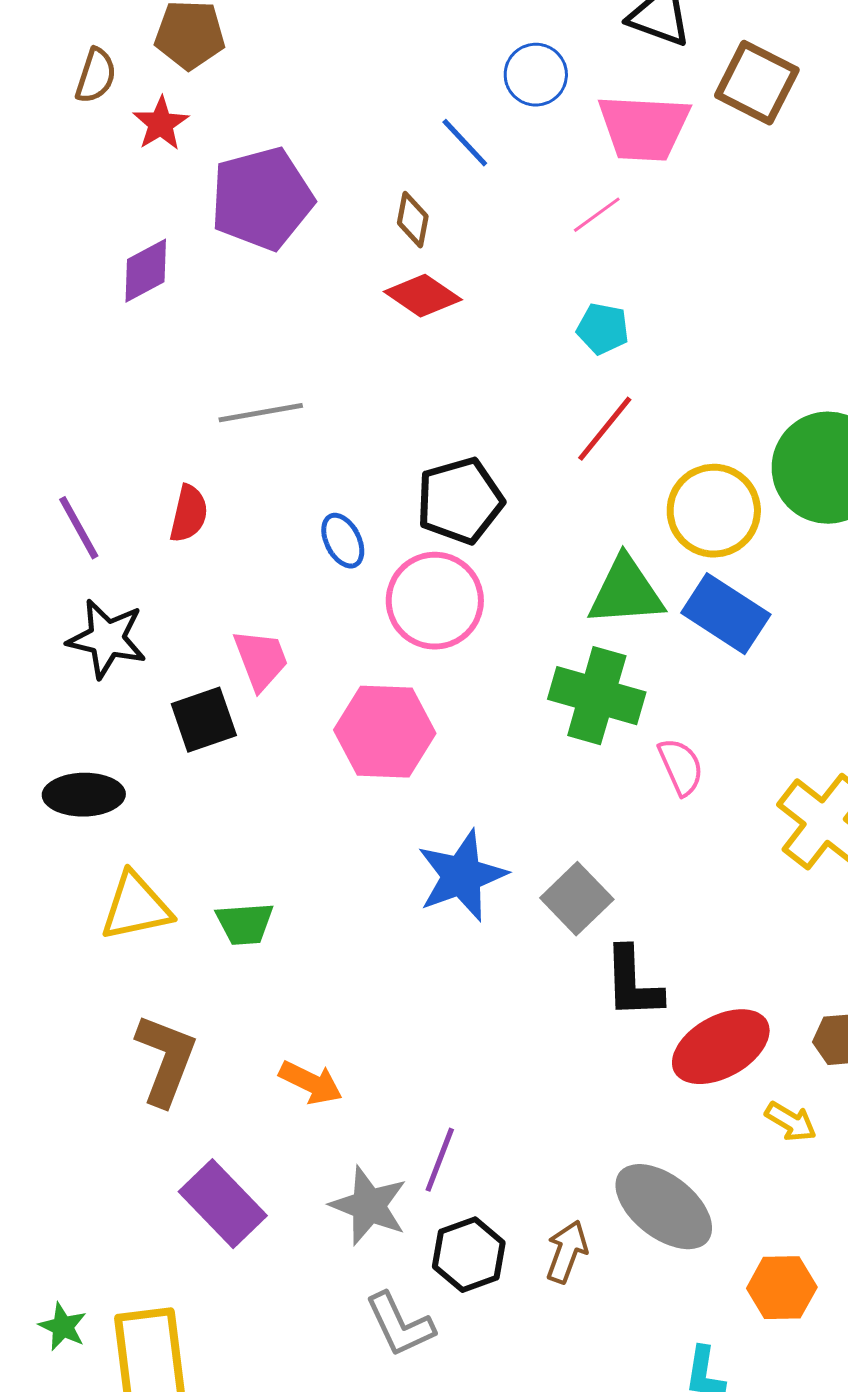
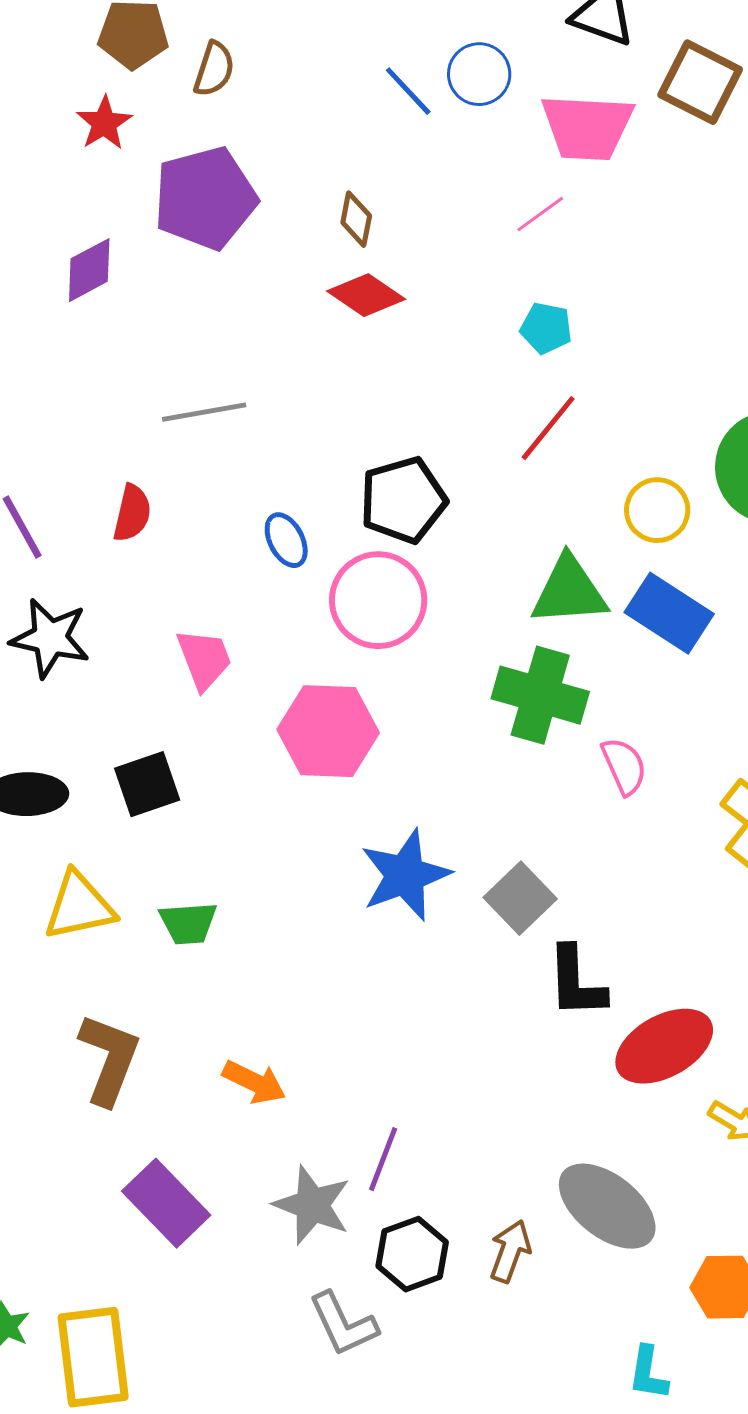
brown semicircle: (96, 76) -> (214, 69), moved
blue line: (465, 143) -> (408, 91), moved
yellow circle: (714, 511) -> (657, 510), size x0.7
black square: (204, 720) -> (147, 784), moved

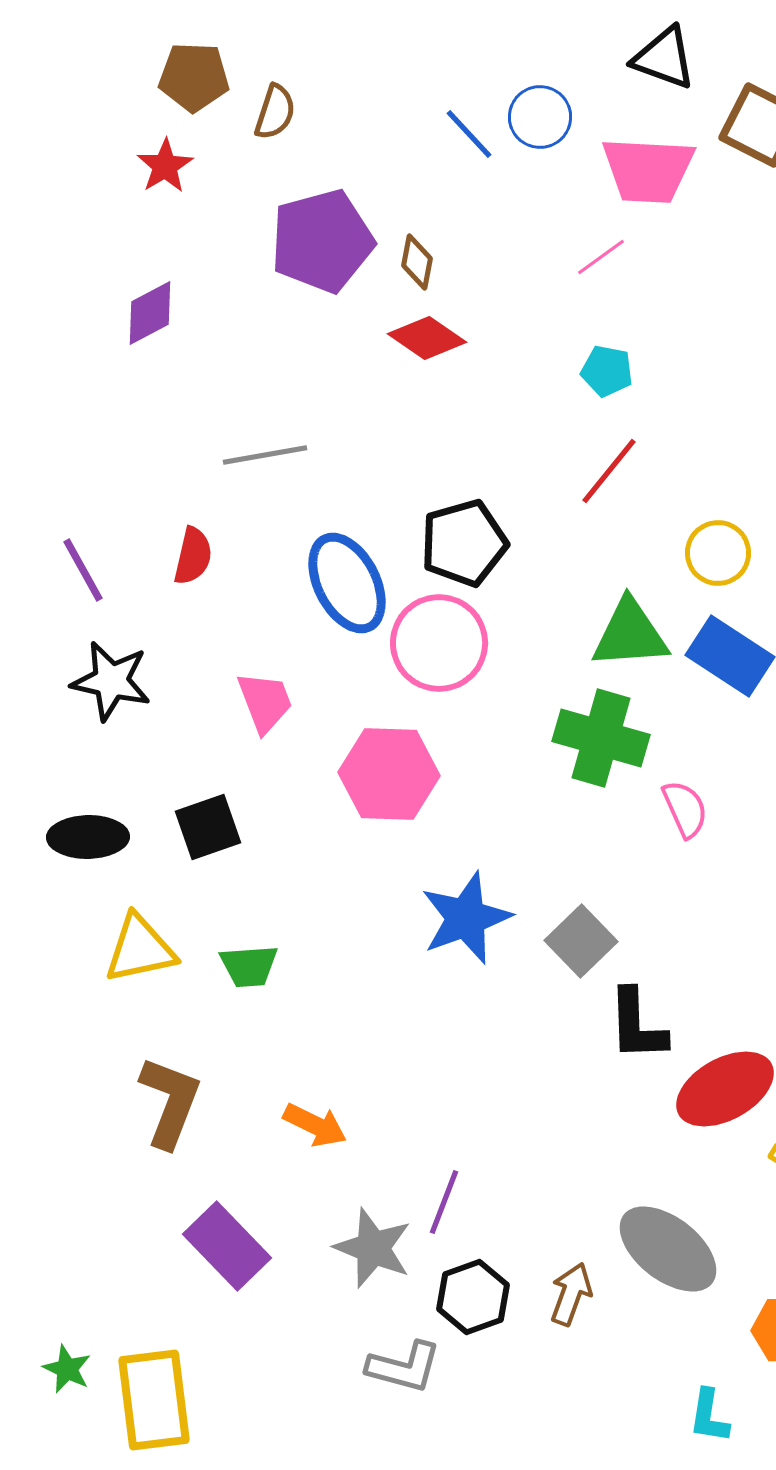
purple pentagon: (205, 198) -> (322, 241), moved
blue ellipse: (286, 540) -> (347, 583), size x1.8
gray L-shape: (343, 1324) -> (404, 1367), turned -50

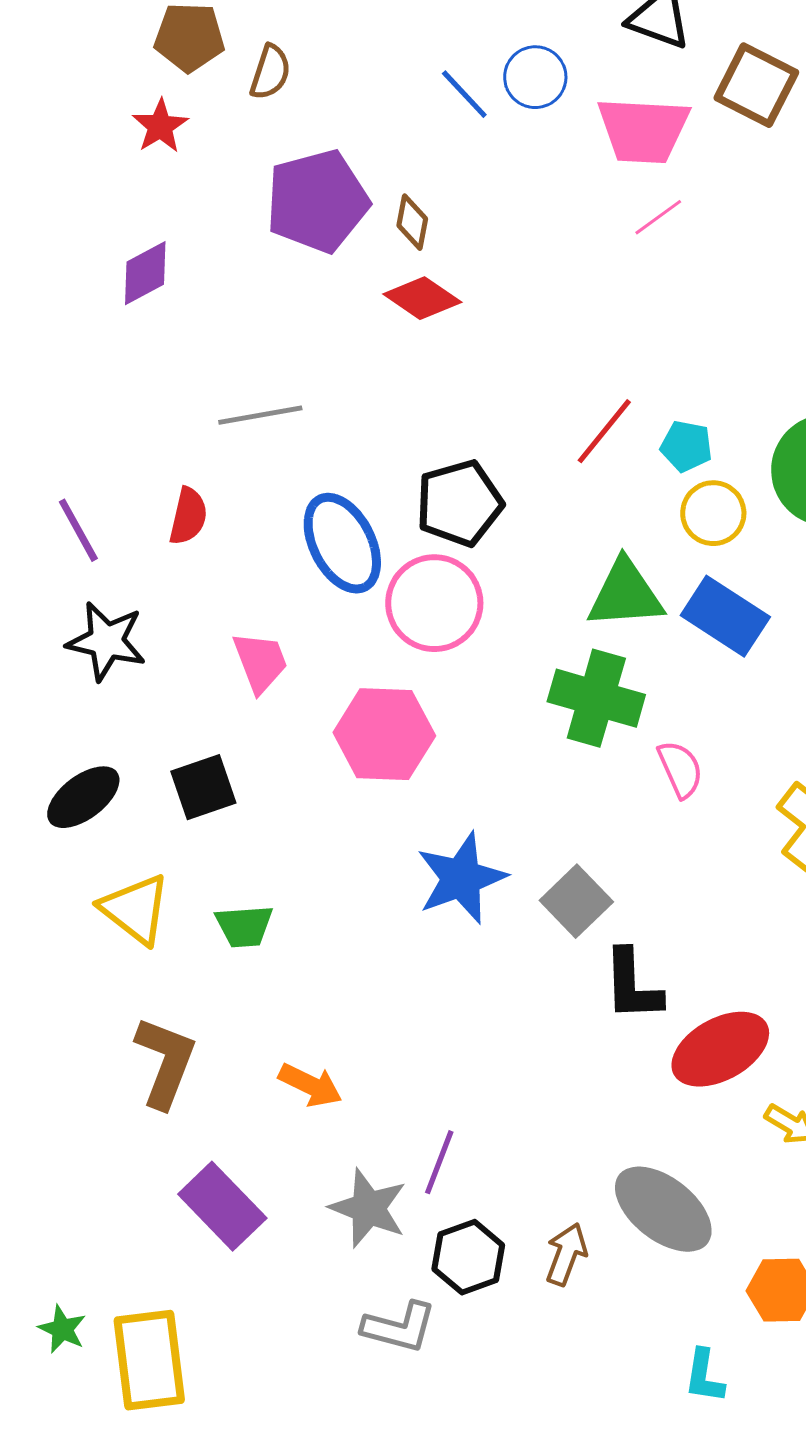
pink line: (601, 257) -> (658, 217), moved
cyan pentagon: (607, 371) -> (686, 446), moved
black ellipse: (88, 837) -> (83, 797), turned -36
yellow triangle: (140, 949) -> (135, 909), turned 50

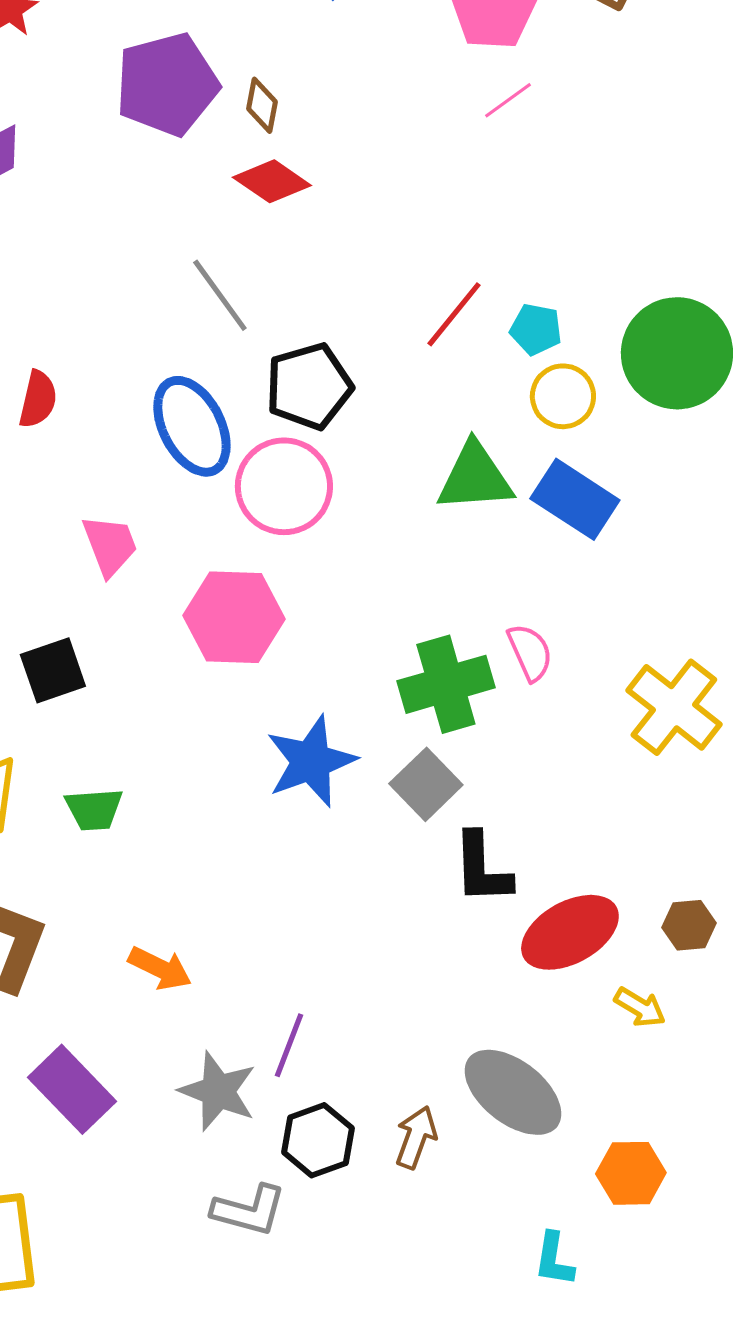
gray line: (260, 415) -> (220, 295), moved, turned 64
green cross: (596, 698) -> (446, 684), moved, turned -32

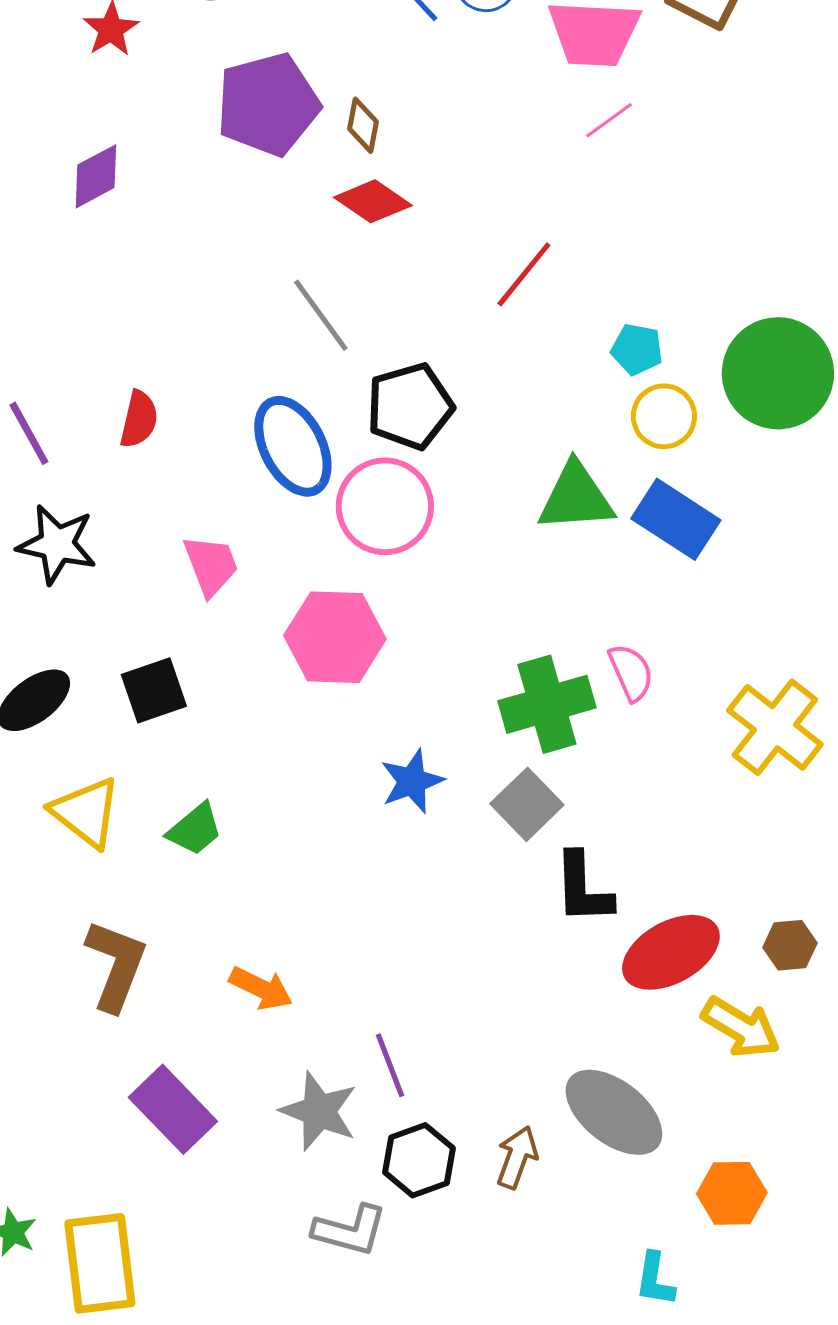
red line: (454, 314) -> (524, 274), moved
blue star: (311, 761) -> (412, 781), size x0.7
green trapezoid: (94, 809) -> (195, 829), turned -36
yellow arrow: (640, 1007) -> (741, 1027), size x1.5
purple line: (289, 1045) -> (390, 1065), turned -42

